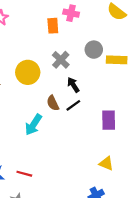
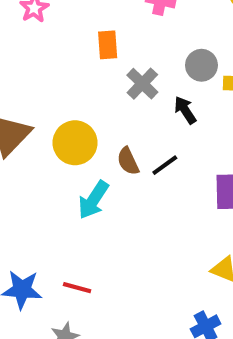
orange rectangle: (53, 26) -> (108, 45), moved
yellow circle: (28, 72) -> (75, 143), moved
black arrow: (73, 85) -> (185, 110), moved

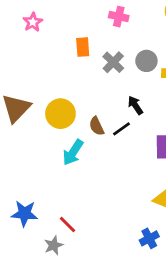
gray cross: (142, 84) -> (113, 62), moved
black arrow: (185, 110) -> (135, 105), moved
red line: (77, 288) -> (67, 225), moved, turned 30

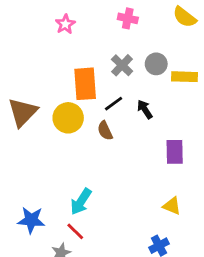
pink star: (33, 22) -> (65, 24), moved
orange rectangle: (83, 47) -> (85, 84), moved, size x1.6
black line: (122, 129) -> (114, 104), moved
cyan arrow: (73, 152) -> (81, 202), moved

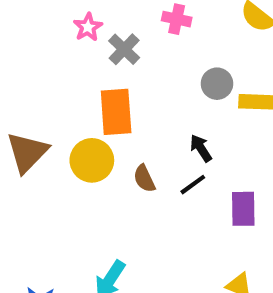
gray cross: (122, 65) -> (124, 49), moved
black line: (114, 104) -> (193, 185), moved

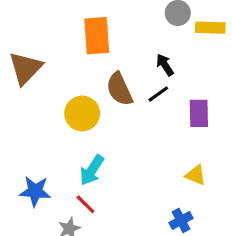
yellow circle: (92, 160) -> (82, 113), moved
brown semicircle: (144, 179) -> (119, 89), size x1.5

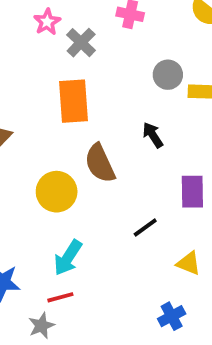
black line: (158, 94) -> (145, 227), moved
red line: (85, 204) -> (60, 297), turned -60

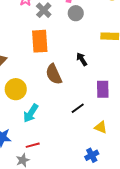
gray circle: (168, 75) -> (76, 13), moved
yellow circle: (57, 192) -> (16, 89), moved
cyan arrow: (68, 258) -> (31, 113), moved

